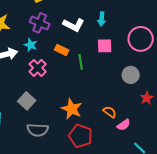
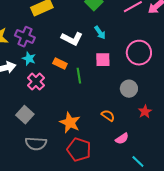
cyan arrow: (102, 19) -> (100, 33), turned -40
purple cross: (40, 23) -> (25, 37), moved
orange semicircle: (110, 112) -> (108, 116), moved

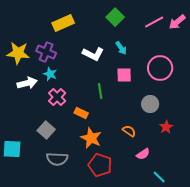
orange rectangle: (60, 64) -> (81, 113), moved

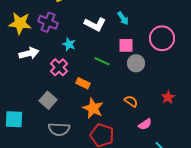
cyan star: (50, 74) -> (69, 44), moved
green line: (100, 91) -> (102, 61), turned -56
gray circle: (150, 104) -> (136, 63), moved

